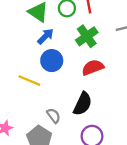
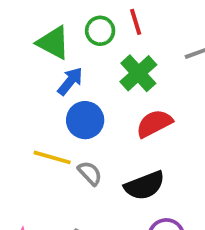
black semicircle: (83, 104) -> (144, 186), turned 50
gray semicircle: (54, 116) -> (90, 173), moved

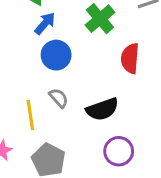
red semicircle: (154, 123) -> (130, 58), moved, turned -60
yellow line: (52, 157) -> (30, 115), moved, turned 64

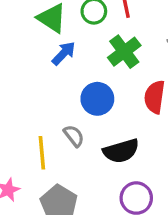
blue circle: (56, 55) -> (97, 99), moved

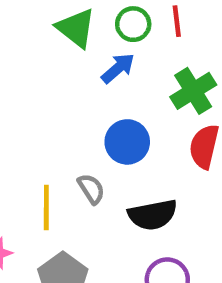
green cross: (124, 52) -> (193, 91), moved
blue arrow: (64, 53) -> (118, 68), moved

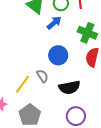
green cross: (193, 91) -> (87, 33), turned -36
yellow line: (46, 208) -> (23, 84), turned 36

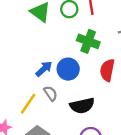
blue arrow: (54, 23) -> (44, 69), moved
green cross: (87, 33) -> (88, 41), moved

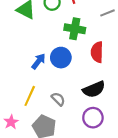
gray semicircle: (51, 93) -> (58, 99), moved
black semicircle: (82, 106) -> (94, 89), moved

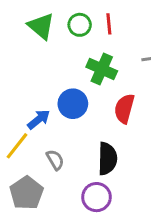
blue arrow: (39, 61) -> (39, 119), moved
black semicircle: (94, 89) -> (107, 159), turned -80

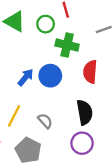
green circle: (80, 25) -> (46, 24), moved
blue arrow: (39, 119) -> (26, 77), moved

